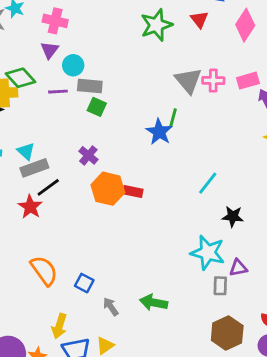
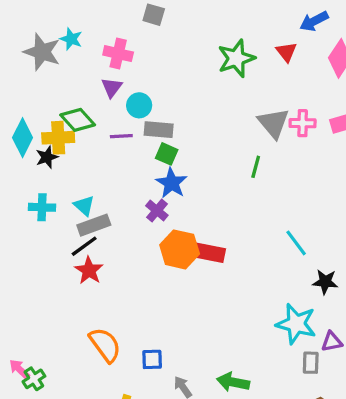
blue star: (159, 132) -> (171, 183), moved
cyan line: (208, 183) -> (296, 243), turned -75
black line: (48, 187) -> (84, 246), moved
red rectangle: (133, 191) -> (209, 253), size x1.4
blue square: (84, 283) -> (152, 359), turned -30

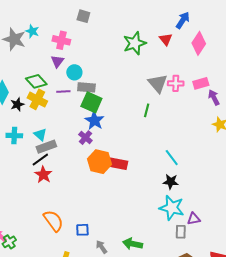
blue arrow: (314, 21) -> (183, 20), turned 150
yellow cross: (58, 138) -> (37, 99), moved, turned 30
green square: (167, 154) -> (91, 102), size x1.5
black star: (325, 282) -> (171, 182), moved

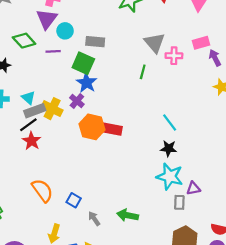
purple triangle: (57, 61) -> (47, 19), size x1.5
pink cross: (176, 83) -> (174, 56), moved
gray rectangle: (86, 87) -> (95, 42), moved
yellow cross: (37, 99) -> (52, 109), moved
blue square: (82, 230) -> (74, 200), turned 32

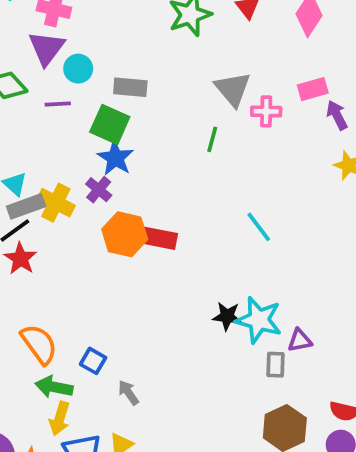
black star: (169, 148) -> (227, 316), moved
green arrow: (128, 215) -> (54, 387), moved

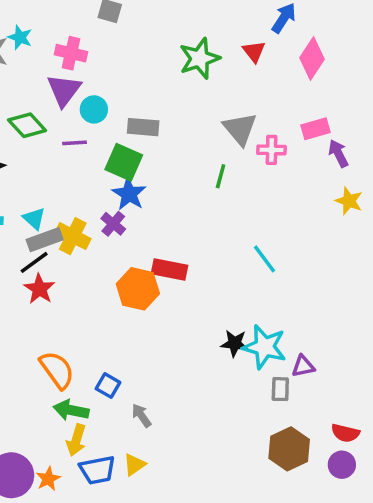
orange hexagon: (125, 234) -> (138, 289), moved

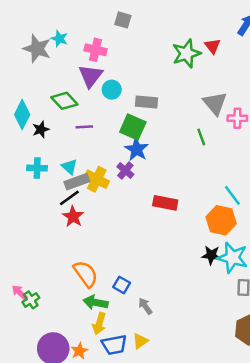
red triangle: (254, 51) -> (212, 46), moved
purple line: (75, 143) -> (84, 127), moved
green line: (221, 176) -> (201, 137), turned -35
orange hexagon: (138, 289) -> (221, 220), moved

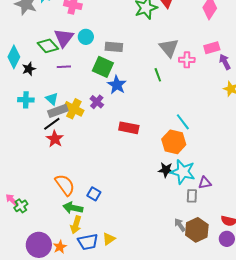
purple triangle: (91, 76) -> (64, 38), moved
blue star: (137, 149) -> (117, 85), moved
gray arrow: (145, 306) -> (180, 225), moved

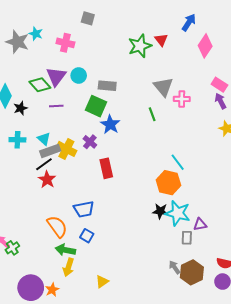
pink rectangle: (212, 48) -> (219, 85), moved, turned 49
red rectangle: (129, 128) -> (106, 168), moved, turned 66
blue trapezoid: (88, 242) -> (84, 209), moved

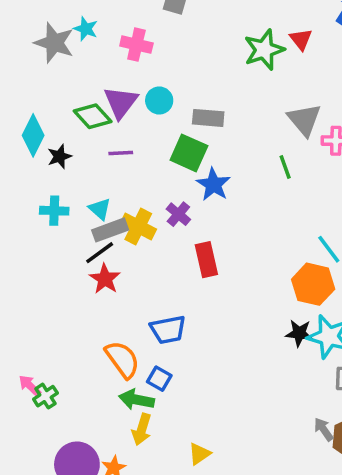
blue square: (87, 236) -> (159, 379), moved

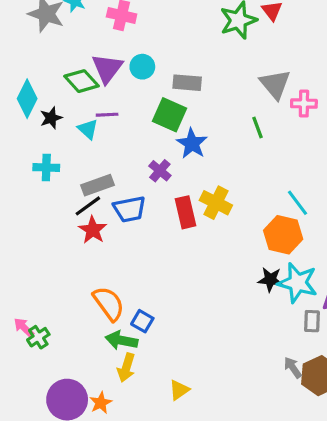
cyan triangle: (100, 209) -> (88, 129), moved
yellow cross: (138, 226) -> (216, 203), moved
blue trapezoid: (168, 330) -> (130, 209), moved

